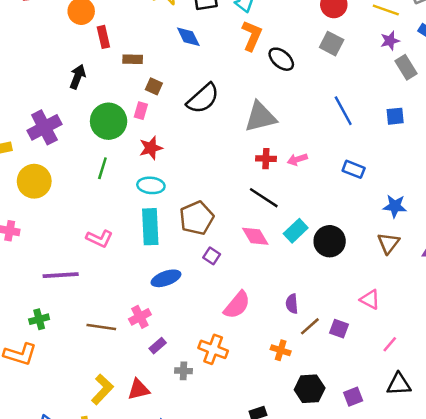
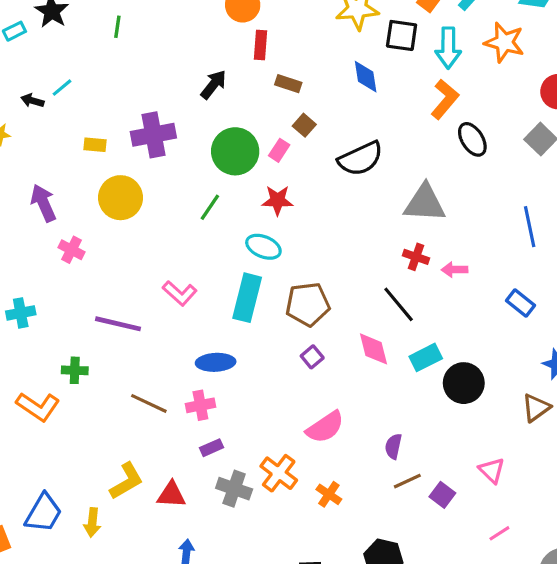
blue ellipse: (166, 278) -> (216, 362), moved
orange cross: (281, 350) -> (329, 494), moved
gray cross: (183, 371) -> (234, 489), size x1.5

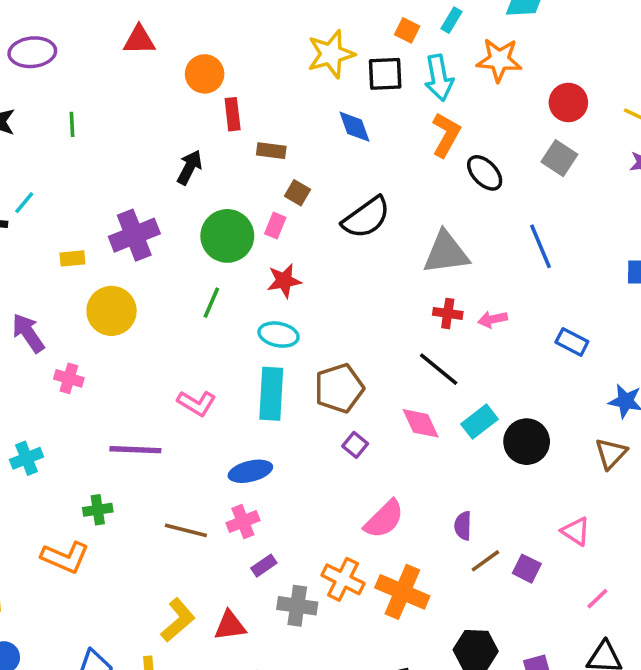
blue line: (530, 227) -> (540, 246), moved
orange cross: (329, 494) -> (402, 592), size x1.8

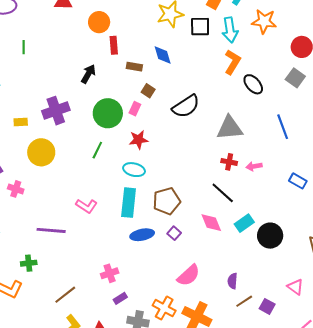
blue diamond: (355, 127) -> (163, 55), moved
blue ellipse: (250, 471) -> (142, 235), moved
brown line: (186, 530) -> (65, 295), moved, turned -55

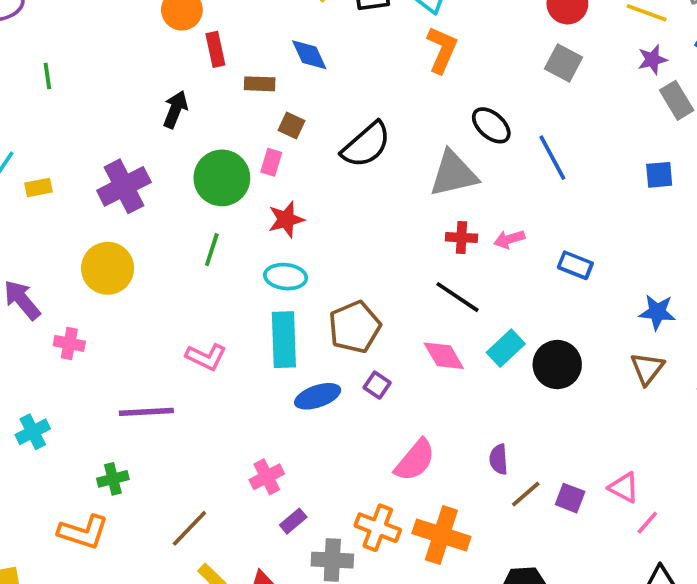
black ellipse: (253, 84) -> (491, 125), moved
yellow rectangle: (21, 122) -> (38, 187), moved
blue rectangle: (298, 181) -> (575, 265), moved
pink triangle: (295, 287) -> (624, 488), moved

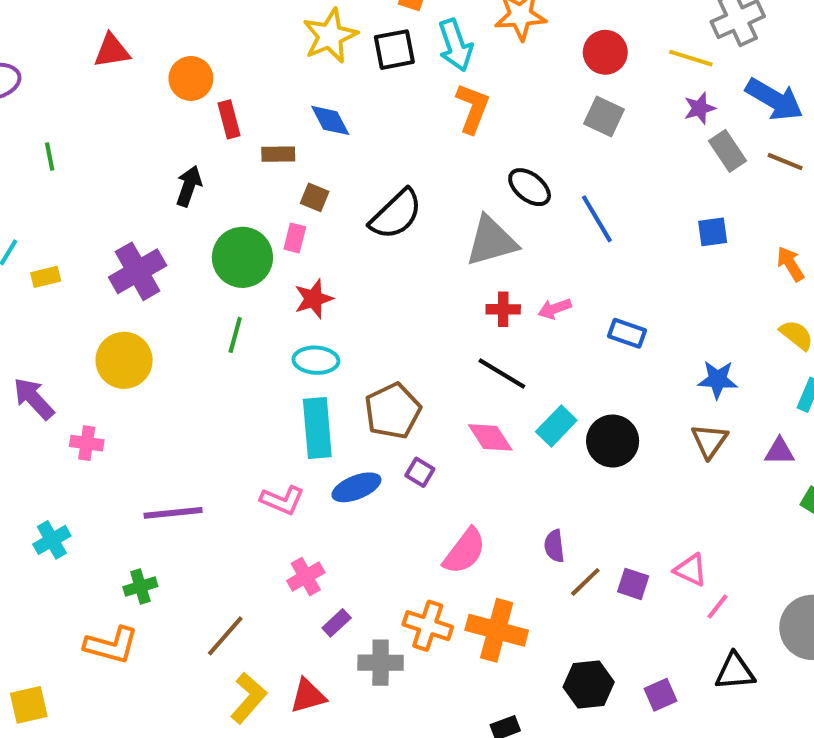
pink L-shape: (206, 357) -> (282, 500), moved

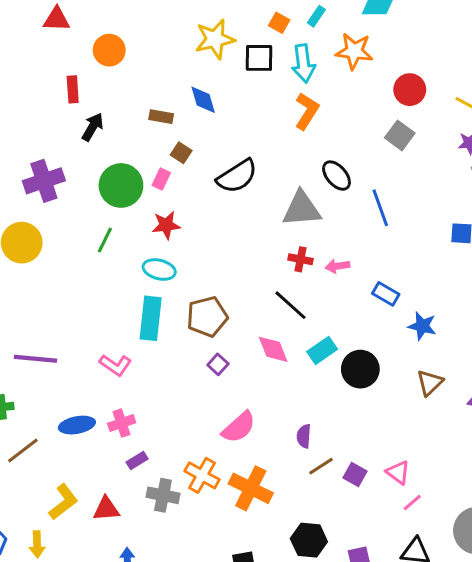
red rectangle: (229, 119) -> (73, 89), moved
blue star: (718, 380) -> (422, 326), moved
blue ellipse: (356, 487) -> (77, 425), moved
brown line: (225, 636) -> (23, 451), moved

